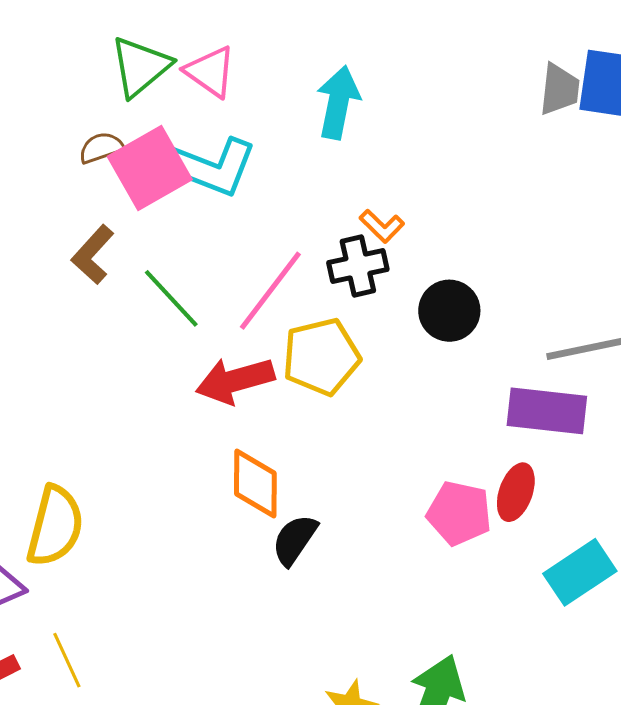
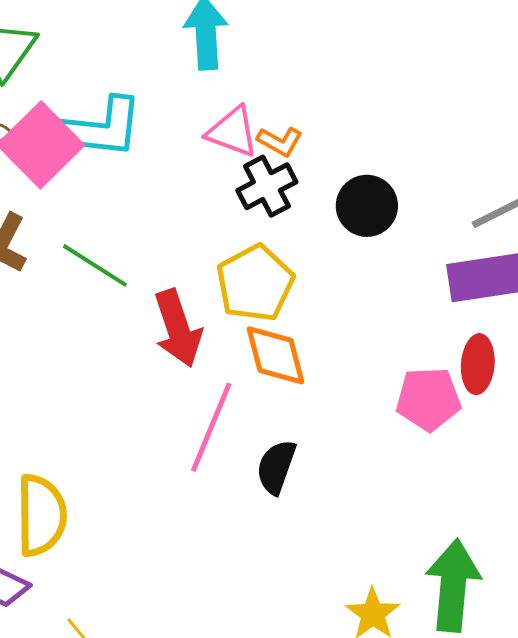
pink triangle: (210, 72) -> (232, 132), moved
pink line: (270, 291) -> (211, 427), moved
red arrow: (235, 380) -> (178, 328), turned -78
orange diamond: (255, 483) -> (275, 355), moved

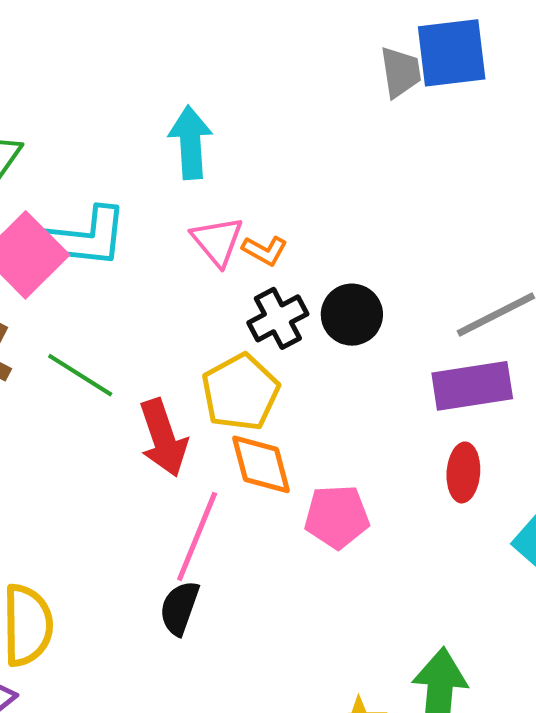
pink triangle: (232, 132) -> (217, 241), turned 30
black cross: (267, 186) -> (278, 318), moved
pink pentagon: (428, 399) -> (337, 517), moved
black semicircle: (276, 467) -> (179, 608), moved

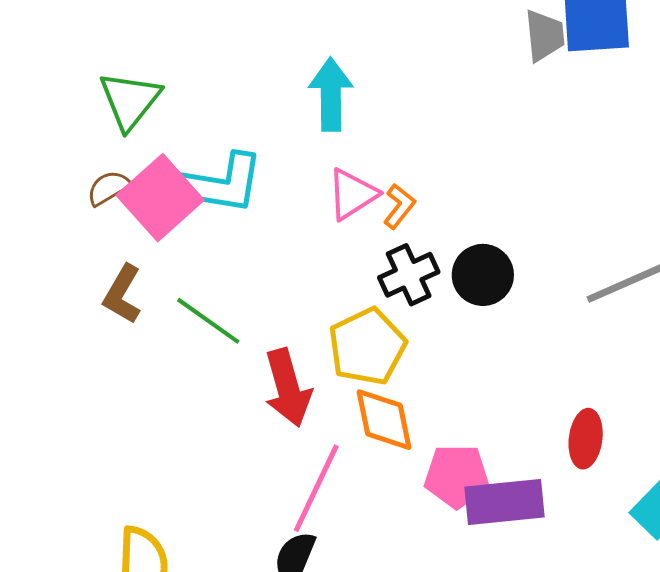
pink triangle: (217, 241) -> (352, 194), turned 34
orange L-shape: (265, 250) -> (399, 206), turned -84
purple rectangle: (472, 386) -> (505, 502), moved

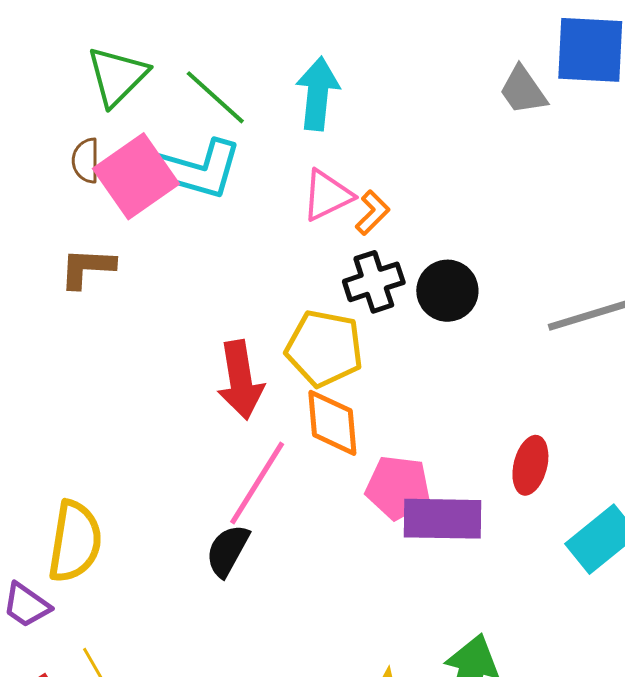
gray trapezoid: (545, 35) -> (523, 90), moved, turned 144
brown semicircle: (108, 188) -> (86, 161), turned -66
brown L-shape: (122, 294) -> (87, 268), turned 56
green line: (208, 321) -> (215, 97), moved
yellow pentagon: (367, 347) -> (324, 348), turned 30

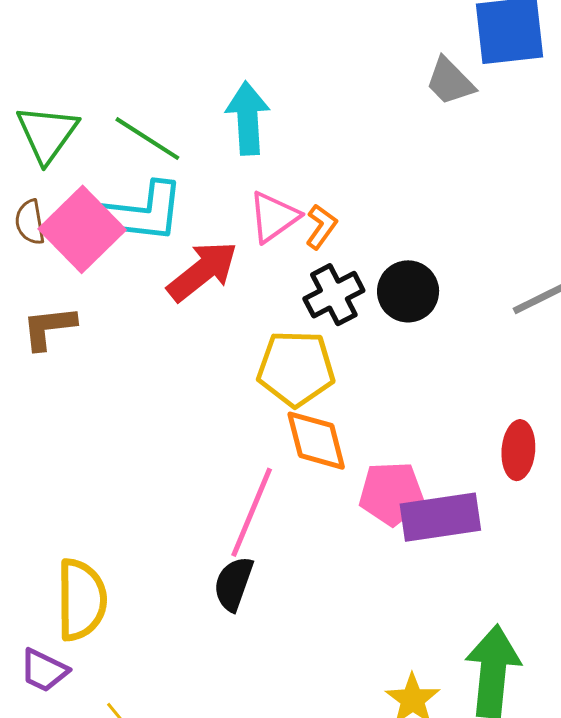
red arrow: (240, 380) -> (202, 271), moved, turned -110

